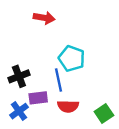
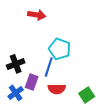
blue line: (58, 80) -> (49, 67), turned 30
purple rectangle: (38, 98) -> (32, 82), turned -63

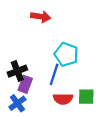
purple rectangle: (32, 82) -> (25, 84), moved
green square: (87, 95) -> (86, 97), moved, turned 35

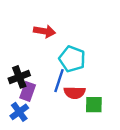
red arrow: (41, 17) -> (45, 31), moved
red semicircle: (63, 99) -> (75, 93), moved

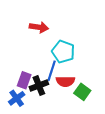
black cross: (19, 77) -> (39, 86), moved
green square: (94, 105) -> (82, 92), turned 35

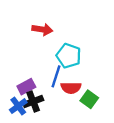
purple rectangle: (24, 80) -> (26, 87), turned 42
black cross: (39, 86) -> (33, 101), moved

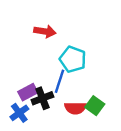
red semicircle: (71, 88) -> (75, 108), moved
black cross: (33, 101) -> (42, 98), moved

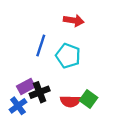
red arrow: (45, 31) -> (74, 20), moved
blue line: (59, 81) -> (41, 46), moved

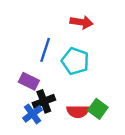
purple rectangle: (26, 86) -> (29, 81), moved, turned 54
blue cross: (18, 106) -> (33, 114), moved

